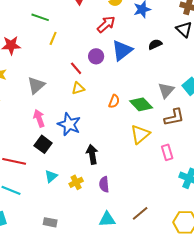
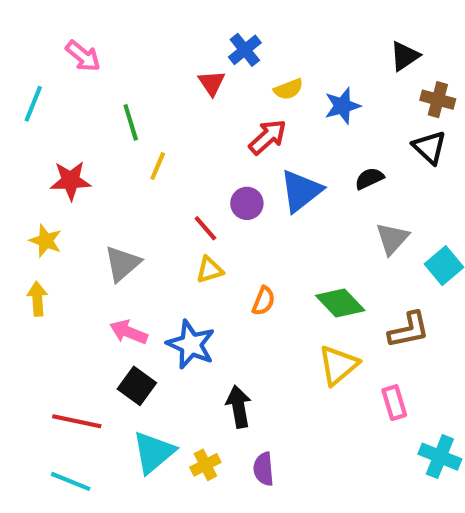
green line: (40, 17) -> (131, 122), turned 54
gray triangle: (166, 90) -> (392, 239), moved
orange semicircle: (114, 101) -> (264, 301), moved
pink arrow: (39, 118) -> (129, 332), turned -48
cyan triangle: (51, 176) -> (154, 452), size x1.6

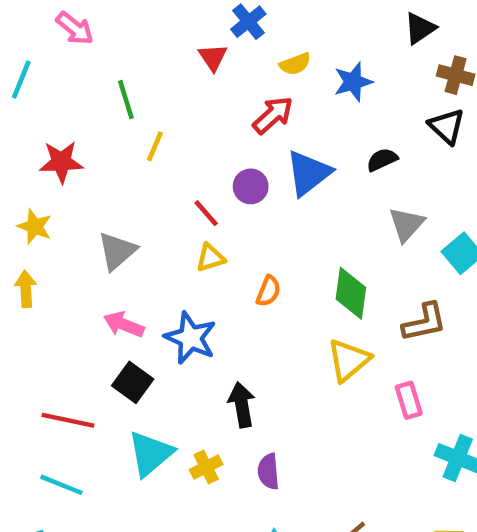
green diamond: (340, 303) -> (351, 293), turned 51

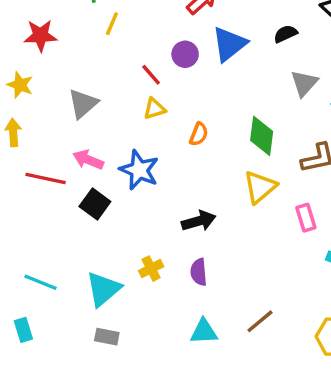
black arrow: (242, 405) -> (199, 221), moved, turned 84
red line: (68, 420) -> (46, 178), moved
cyan triangle: (150, 454) -> (103, 289), moved

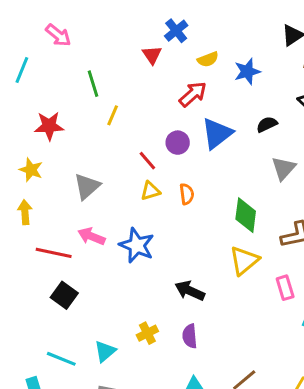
orange semicircle: (199, 134) -> (187, 194), moved, turned -30
black square: (95, 204) -> (64, 295), moved
black arrow: (199, 221) -> (190, 291), turned -140
cyan line: (40, 282) -> (61, 359), moved
cyan triangle: (103, 289) -> (105, 351), size x0.7

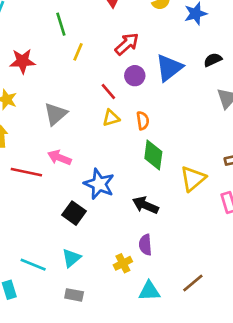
red arrow: (193, 94) -> (127, 44), moved
green diamond: (246, 215) -> (153, 155), moved
blue star: (137, 245) -> (99, 184), moved
black square: (64, 295) -> (74, 213), moved
yellow cross: (147, 333) -> (123, 263), moved

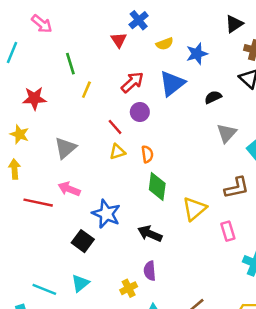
blue triangle: (169, 68) -> (172, 83), moved

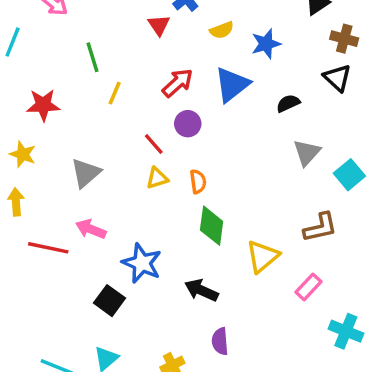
pink rectangle: (228, 231) -> (308, 287), turned 60
purple semicircle: (150, 271) -> (220, 341), moved

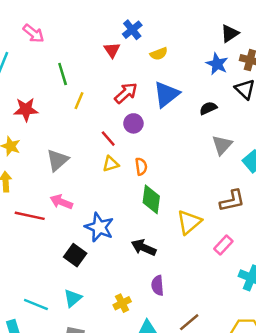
blue star: (266, 44) -> (217, 64), moved, turned -30

